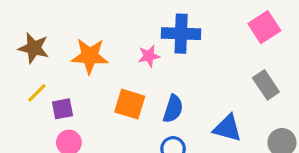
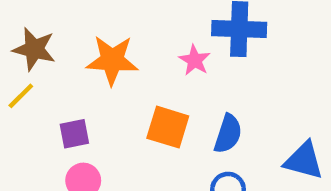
pink star: (149, 56) -> (195, 60), turned -30
yellow line: (37, 93) -> (21, 96), moved

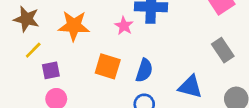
yellow line: (21, 96) -> (33, 50), moved

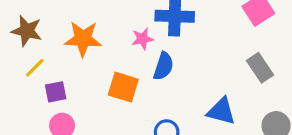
pink star: (124, 26) -> (143, 39), turned 30
blue semicircle: (144, 70) -> (163, 66), moved

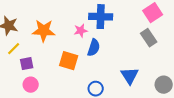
gray rectangle: (260, 68) -> (149, 38), moved
blue triangle: (221, 111) -> (130, 76), turned 42

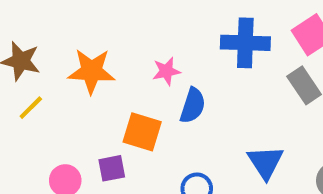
blue cross: (101, 17) -> (245, 43), moved
purple square: (27, 64) -> (112, 168), moved

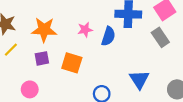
blue semicircle: (193, 106) -> (108, 36), moved
purple square: (112, 168) -> (42, 58), moved

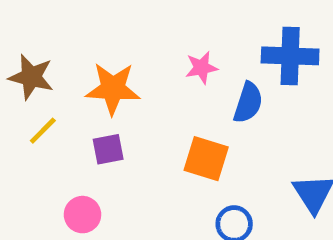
pink star: (85, 30) -> (201, 68), moved
orange square: (72, 63) -> (206, 159), moved

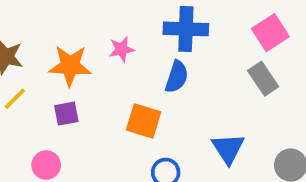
blue cross: (290, 56) -> (186, 29), moved
pink star: (201, 68) -> (121, 49), moved

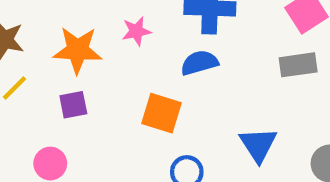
blue semicircle: (177, 77) -> (199, 63), turned -124
gray rectangle: (263, 79) -> (298, 65), turned -64

